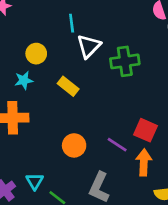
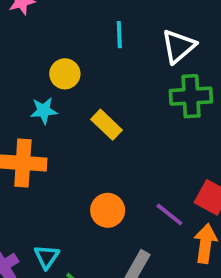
white triangle: (89, 46) -> (178, 46), moved

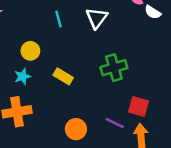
green cross: (191, 96) -> (114, 68), moved

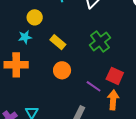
green cross: (114, 68) -> (100, 41), turned -30
orange circle: (76, 129) -> (62, 70), moved

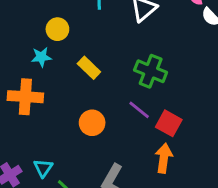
green cross: (100, 41) -> (151, 71), turned -35
orange circle: (62, 70) -> (92, 123), moved
purple line: (94, 86) -> (139, 110), moved

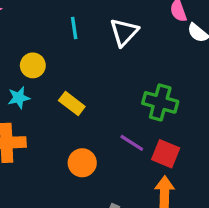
green cross: (151, 71) -> (160, 102), moved

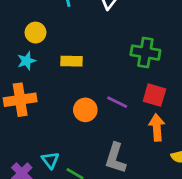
yellow rectangle: (72, 103) -> (72, 61), turned -30
purple line: (132, 143) -> (117, 102), moved

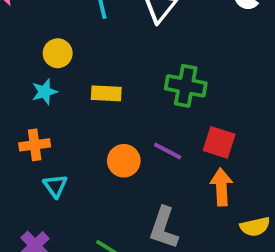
green cross: (145, 53) -> (186, 86), moved
orange cross: (20, 100) -> (35, 145), size x0.7
cyan triangle: (50, 160) -> (55, 186), moved

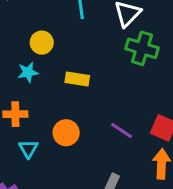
green cross: (186, 86) -> (142, 48), moved
orange circle: (124, 161) -> (66, 133), moved

